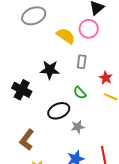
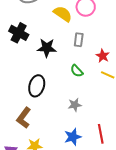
black cross: (22, 90) -> (19, 33), moved
black ellipse: (59, 111) -> (37, 86), moved, turned -50

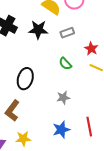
gray rectangle: (79, 40) -> (67, 33), turned 64
black star: (47, 48) -> (38, 30), moved

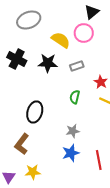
green semicircle: (65, 64) -> (75, 97), turned 56
blue star: (61, 130) -> (71, 153), moved

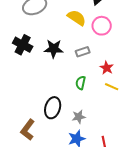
pink circle: (84, 33) -> (102, 26), moved
yellow semicircle: (61, 40) -> (77, 18), moved
black ellipse: (35, 112) -> (53, 108), moved

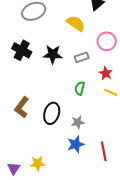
pink circle: (102, 26) -> (107, 41), moved
brown L-shape: (28, 130) -> (22, 107), moved

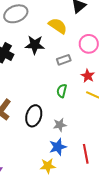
black star: (53, 54) -> (35, 45), moved
yellow star: (38, 163) -> (48, 166), moved

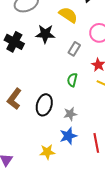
gray rectangle: (64, 60) -> (74, 49), turned -40
yellow star: (48, 166) -> (47, 152), moved

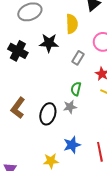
yellow semicircle: (68, 15) -> (72, 24), turned 54
gray star: (70, 114) -> (70, 107), moved

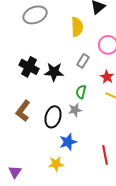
black star: (49, 43) -> (54, 72), moved
black cross: (18, 51) -> (29, 67), moved
blue star: (72, 145) -> (68, 142), moved

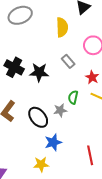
gray rectangle: (83, 61) -> (68, 61), turned -72
green semicircle: (81, 92) -> (73, 97), moved
black ellipse: (53, 117) -> (38, 117), turned -55

